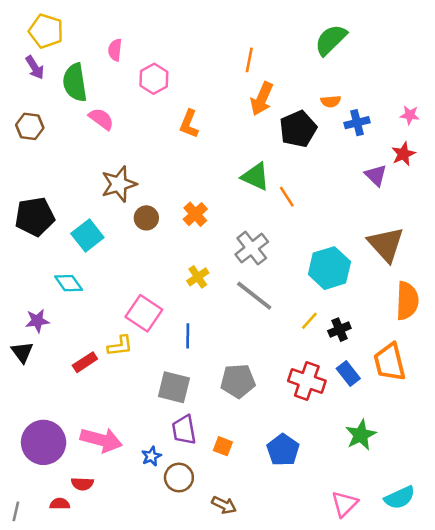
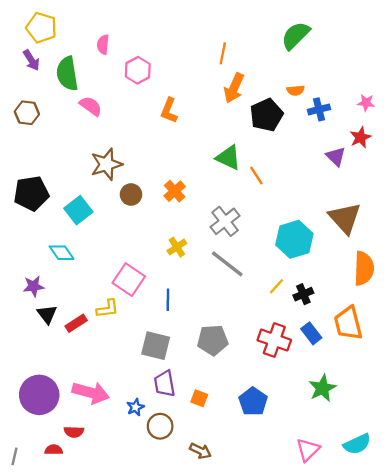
black triangle: (22, 352) -> (47, 314), moved

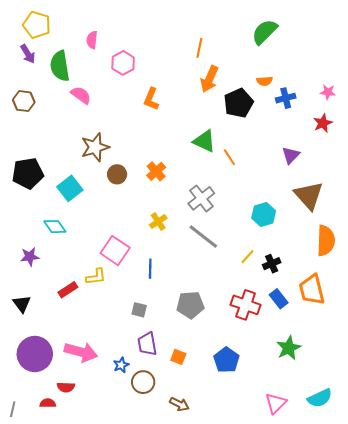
purple triangle: (336, 156) -> (291, 155), moved, turned 30
cyan hexagon: (294, 239) -> (264, 214), size x0.7
black triangle: (47, 314) -> (22, 304), moved
gray square: (156, 346) -> (139, 310), size x0.6

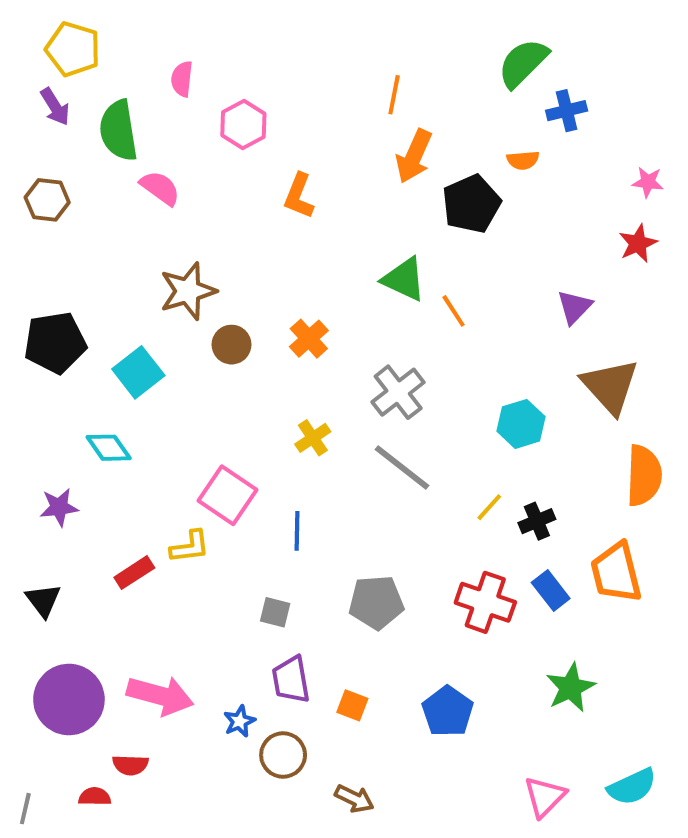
blue cross: (286, 98) -> (567, 111), moved

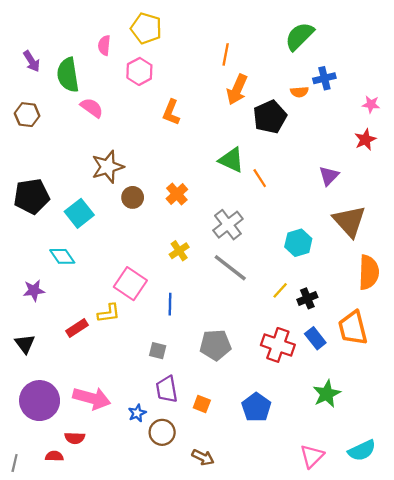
yellow pentagon: (73, 49) -> (146, 28), moved
blue cross: (567, 111) -> (324, 78), moved

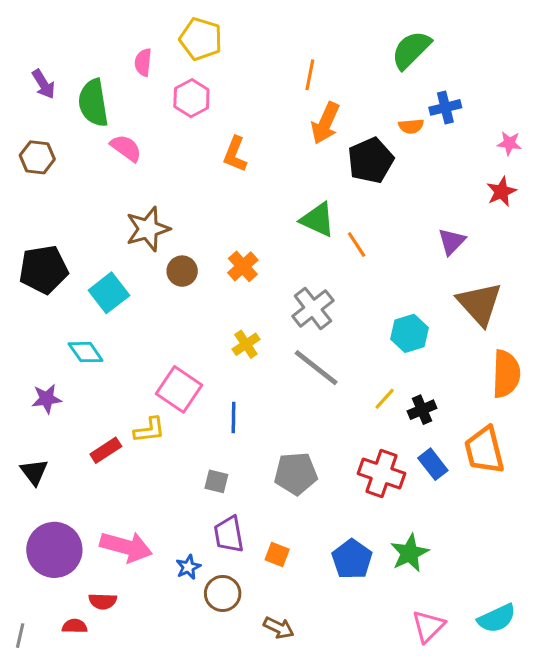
green star: (327, 394) -> (410, 553), moved

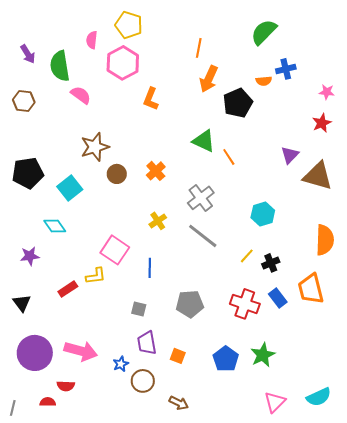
pink hexagon: (191, 98) -> (123, 63), size x1.4
brown triangle: (480, 304) -> (318, 176), moved, turned -32

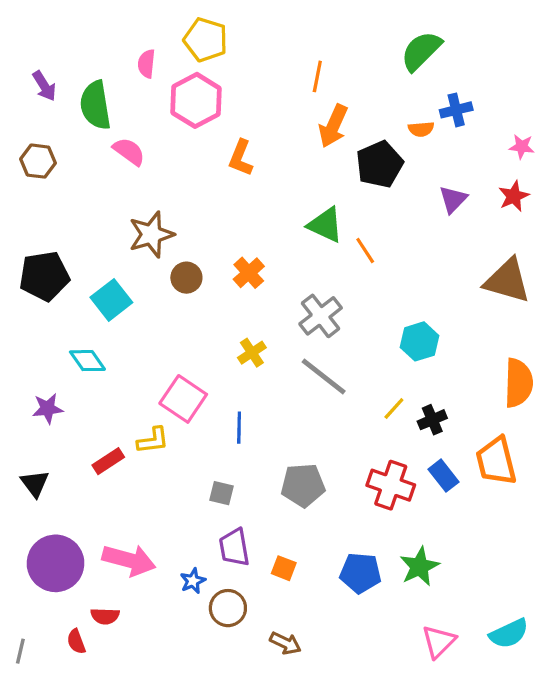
purple triangle: (290, 155) -> (453, 199), moved
blue pentagon: (226, 359) -> (360, 573), turned -30
red semicircle: (48, 402) -> (76, 642), turned -112

